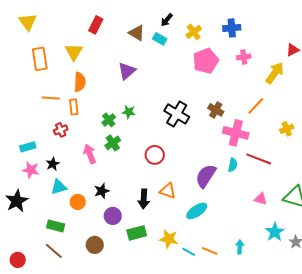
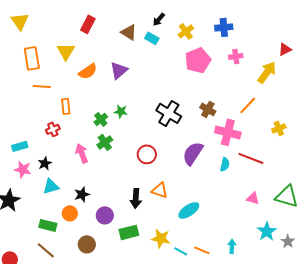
orange semicircle: (80, 82) -> (88, 71), moved, turned 54
orange line: (51, 98) -> (42, 86), moved
purple semicircle: (206, 176) -> (193, 153), moved
black star: (102, 191) -> (82, 194), moved
orange circle: (78, 202) -> (70, 213), moved

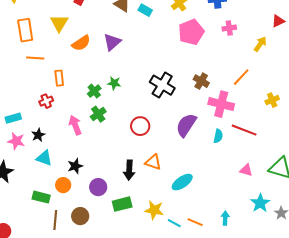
yellow arrow: (267, 72) -> (260, 44), size x0.7
cyan triangle: (51, 186) -> (44, 158), turned 36
brown line: (46, 250) -> (55, 220), moved, turned 54

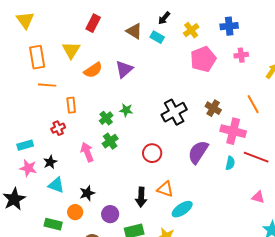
orange line: (241, 77) -> (253, 104), turned -72
black cross: (162, 85) -> (174, 112), turned 30
cyan ellipse: (182, 182) -> (182, 209), moved

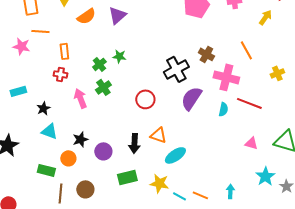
black cross: (174, 112) -> (176, 69), moved
red cross: (58, 128) -> (60, 74), moved, turned 32
pink star: (28, 168) -> (21, 46), moved
purple circle: (110, 214) -> (103, 151), moved

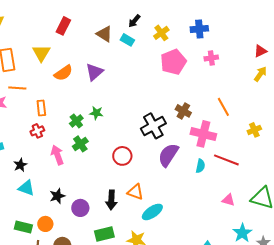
yellow arrow: (265, 17) -> (260, 74), moved
red cross: (60, 74) -> (37, 131), turned -32
orange circle: (68, 158) -> (45, 224), moved

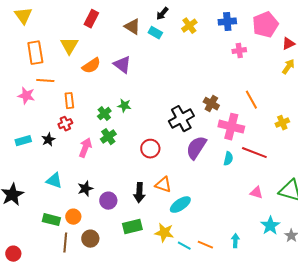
pink pentagon: (173, 62) -> (265, 25), moved
purple triangle: (94, 72) -> (122, 65), turned -42
pink arrow: (57, 155) -> (85, 148), turned 42
black star: (20, 165) -> (48, 140), moved

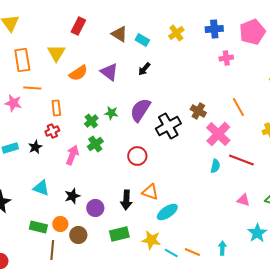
black arrow: (162, 14) -> (144, 69), moved
pink cross: (231, 127) -> (218, 134), turned 30
purple semicircle: (196, 148) -> (140, 110), moved
brown circle: (90, 239) -> (78, 235), moved

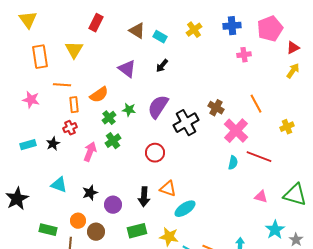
orange semicircle: (78, 73) -> (99, 95), moved
orange line: (32, 88) -> (62, 85), moved
green rectangle: (38, 227) -> (48, 230), moved

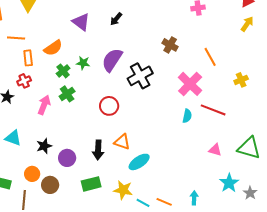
brown cross: (216, 108) -> (170, 45), moved

